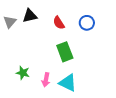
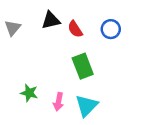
black triangle: (30, 16) -> (51, 20), moved
cyan triangle: (68, 83) -> (87, 106), turned 48

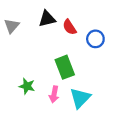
blue circle: (111, 29) -> (95, 39), moved
green rectangle: (83, 66) -> (65, 67), moved

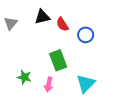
cyan triangle: (80, 98) -> (86, 84), moved

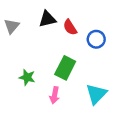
green rectangle: (58, 60) -> (65, 68), turned 48
green star: (24, 77) -> (27, 77), moved

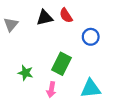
red semicircle: (70, 27) -> (66, 15), moved
cyan triangle: (96, 94) -> (91, 89), turned 40

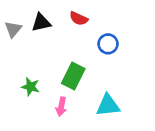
red semicircle: (66, 15) -> (79, 18), turned -32
black triangle: (45, 18) -> (41, 22), moved

